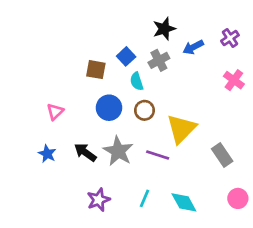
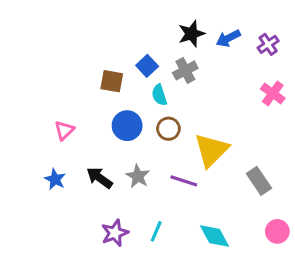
blue arrow: (193, 47) -> (228, 38), moved
gray star: (118, 151) -> (138, 176), size x0.7
cyan line: (144, 198) -> (156, 231), moved

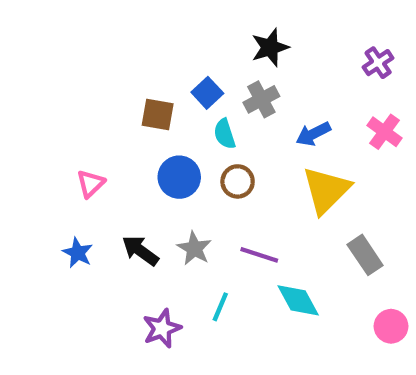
blue arrow: (228, 38) -> (313, 134), moved
yellow triangle: (211, 150) -> (326, 190), moved
cyan line: (156, 231) -> (220, 307), moved
cyan diamond: (214, 236) -> (298, 300), moved

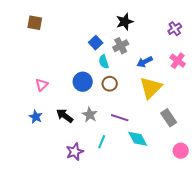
brown square: (158, 114) -> (35, 23), moved

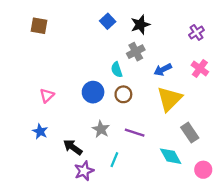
blue square: (96, 43) -> (108, 21), moved
black arrow: (65, 116) -> (73, 147), moved
cyan diamond: (138, 139) -> (171, 156), moved

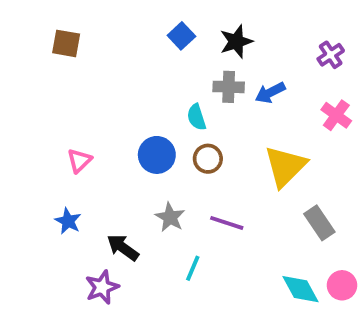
gray cross: (136, 52) -> (229, 87), turned 30
blue arrow: (163, 70) -> (270, 93), moved
cyan diamond: (171, 156) -> (300, 289), moved
purple star: (84, 171) -> (102, 287), moved

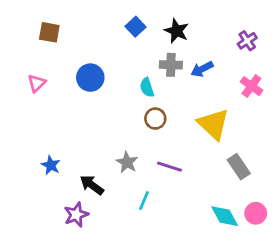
black star: (236, 42) -> (177, 31), turned -30
blue circle: (157, 155) -> (90, 78), moved
pink triangle: (79, 161) -> (37, 83), moved
yellow triangle: (285, 166) -> (213, 124), turned -32

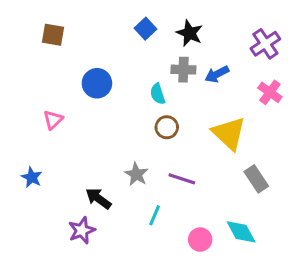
purple cross: (247, 41) -> (265, 44), size x1.4
pink triangle: (37, 83) -> (53, 120), moved
blue star: (51, 165) -> (32, 177), moved
pink circle: (256, 213) -> (200, 240), moved

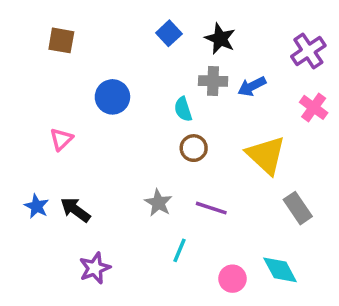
black arrow: (98, 199) -> (75, 210), moved

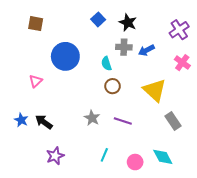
blue circle: (112, 97) -> (65, 56), size x1.4
cyan line: (180, 250) -> (104, 155), moved

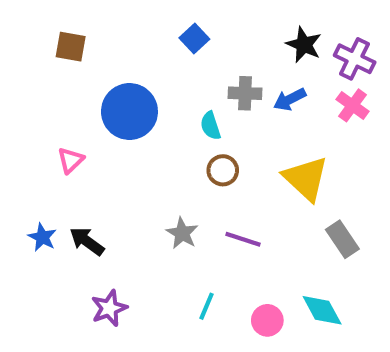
black star: (128, 23) -> (304, 45), moved
purple cross: (179, 30) -> (355, 59), turned -30
pink cross: (182, 63) -> (353, 105), moved

